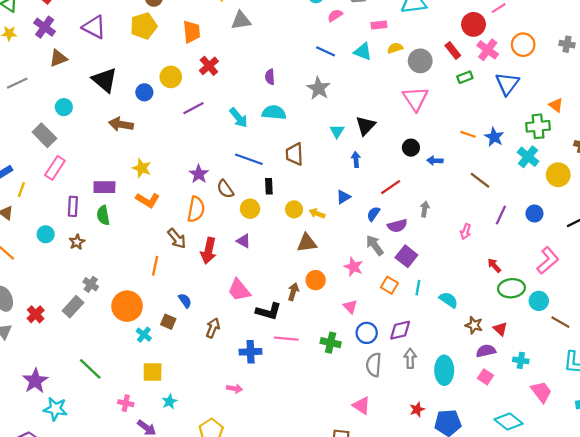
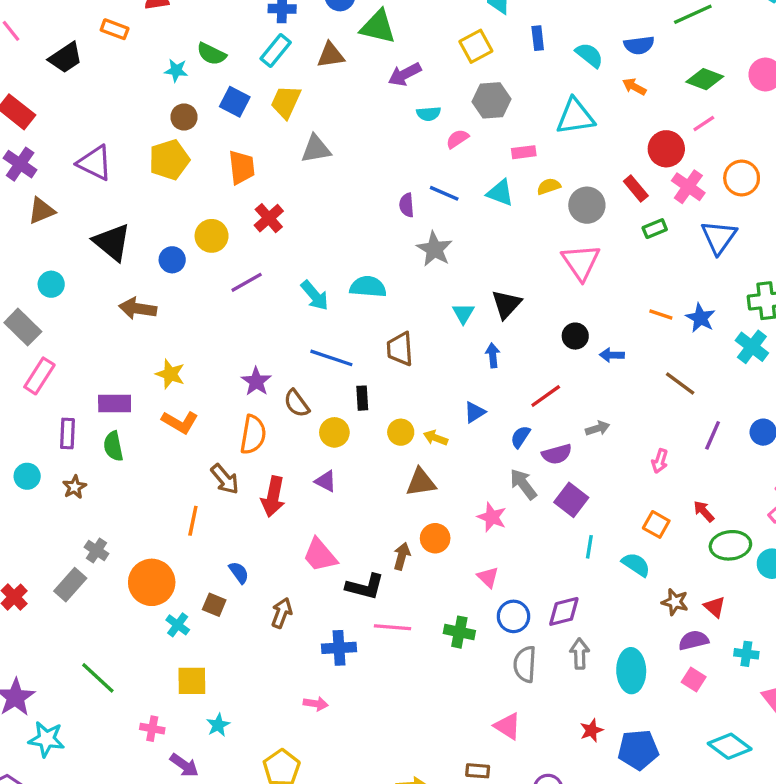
purple semicircle: (270, 77) -> (407, 205), moved
gray arrow: (425, 209) -> (598, 428), turned 64
orange square: (389, 285) -> (656, 524), moved

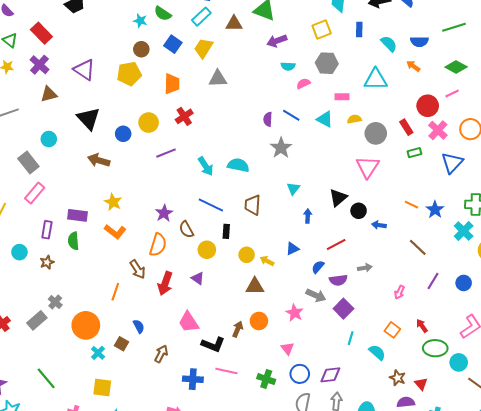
black triangle: (506, 304) -> (338, 198), moved
gray arrow: (523, 484) -> (316, 295), turned 144

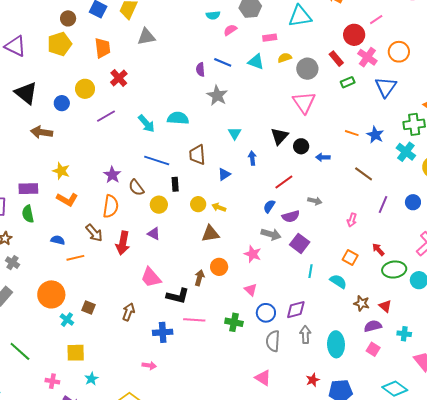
blue triangle: (292, 249) -> (224, 174), moved
gray arrow: (365, 268) -> (315, 201), turned 32
orange line: (115, 292) -> (75, 258), turned 66
gray cross: (55, 302) -> (12, 263), moved
blue semicircle: (139, 326) -> (58, 240), moved, turned -40

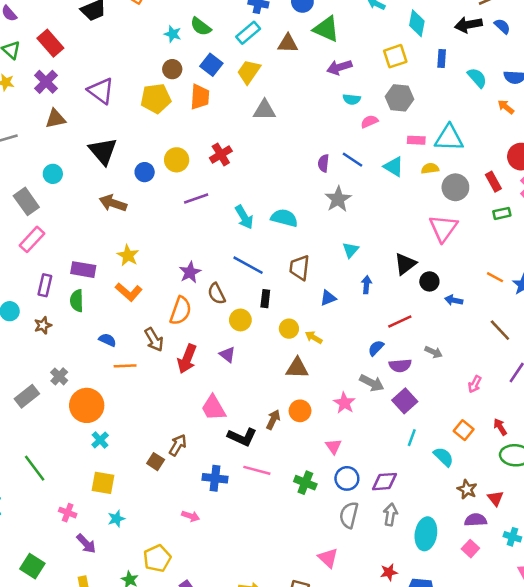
cyan triangle: (300, 16) -> (449, 138), moved
orange trapezoid: (102, 48) -> (200, 97), moved
gray cross: (12, 263) -> (59, 376), moved
brown square: (88, 307) -> (156, 462), moved

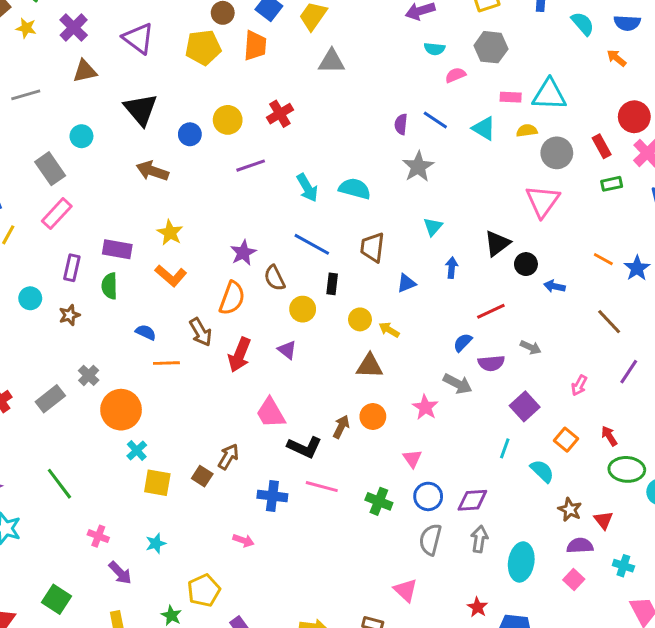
purple square: (405, 401) -> (525, 406), moved
yellow square: (103, 483) -> (157, 483), moved
red star: (389, 572) -> (477, 607), turned -30

